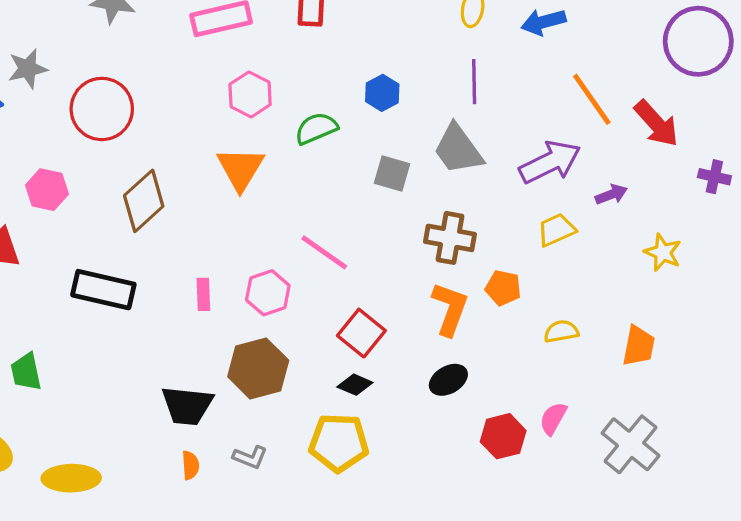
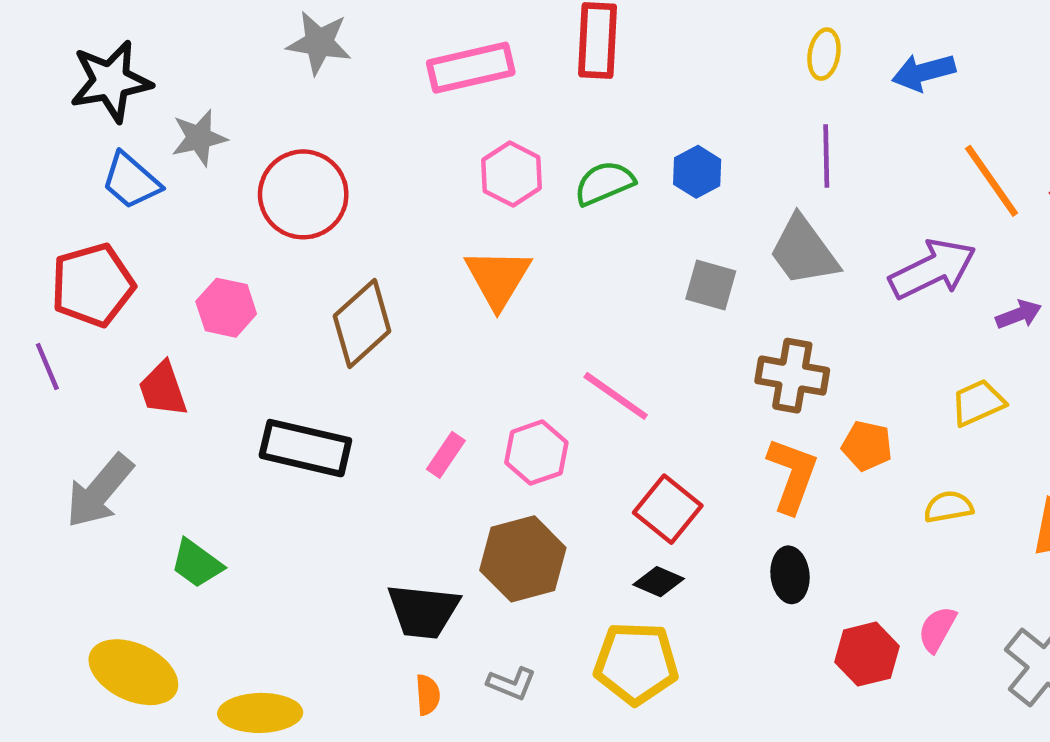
green semicircle: (316, 128) -> (604, 183), moved
yellow trapezoid: (556, 230) -> (978, 403), moved
pink rectangle: (203, 294) -> (446, 455), turned 36
green trapezoid: (26, 372) -> (197, 564), turned -42
black ellipse: (448, 380) -> (790, 575), turned -66

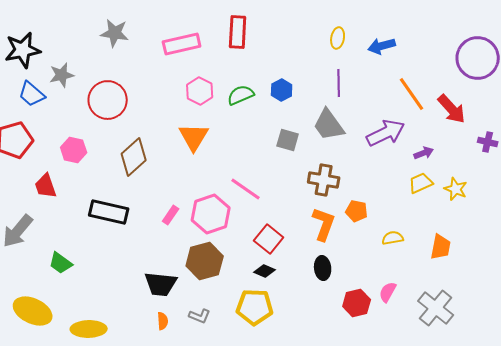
yellow trapezoid: (978, 403) -> (421, 183), moved
pink hexagon: (536, 453) -> (211, 214), size x1.4

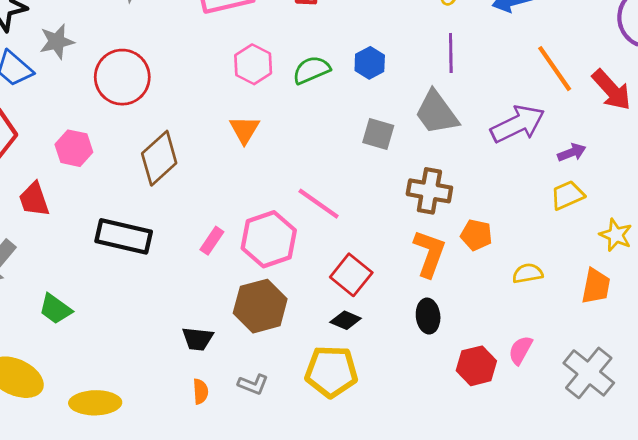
orange triangle: (194, 137) -> (245, 130), size x0.7
yellow star: (456, 189) -> (616, 235), moved
black trapezoid: (161, 284) -> (198, 339), size x0.7

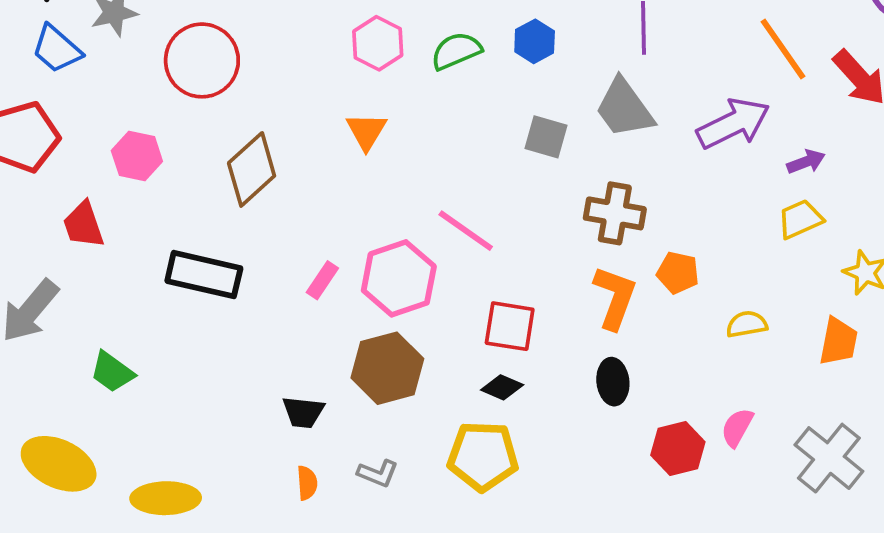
red square: (351, 275) -> (510, 326), turned -30

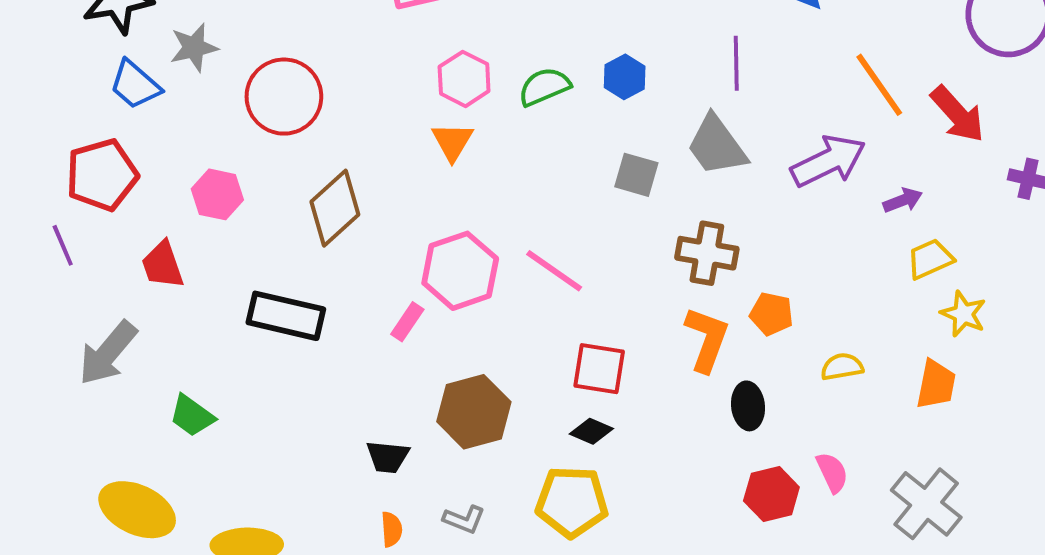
orange triangle: (366, 131) -> (452, 142), moved
yellow trapezoid: (800, 219) -> (930, 259), moved
pink hexagon: (399, 278) -> (460, 271), moved
black ellipse: (613, 382) -> (748, 406), moved
pink semicircle: (737, 427) -> (832, 472), turned 126

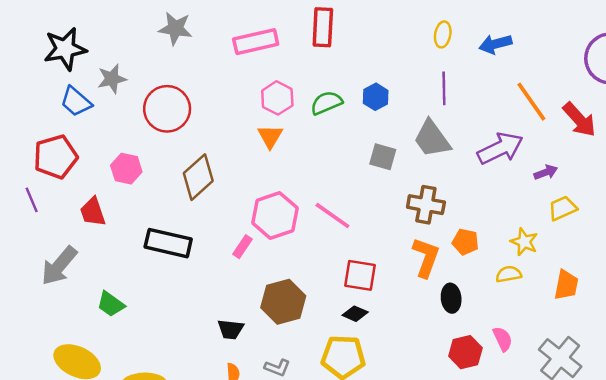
yellow star: (963, 314) -> (524, 242), moved

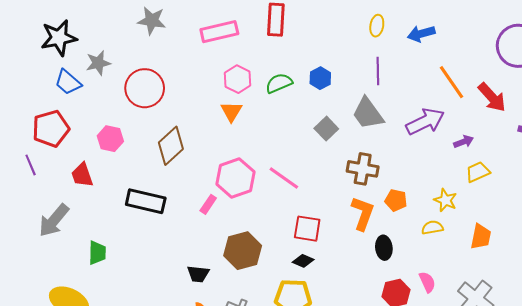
gray square: (383, 157) -> (326, 129), turned 30
green trapezoid: (111, 304) -> (97, 253), turned -125

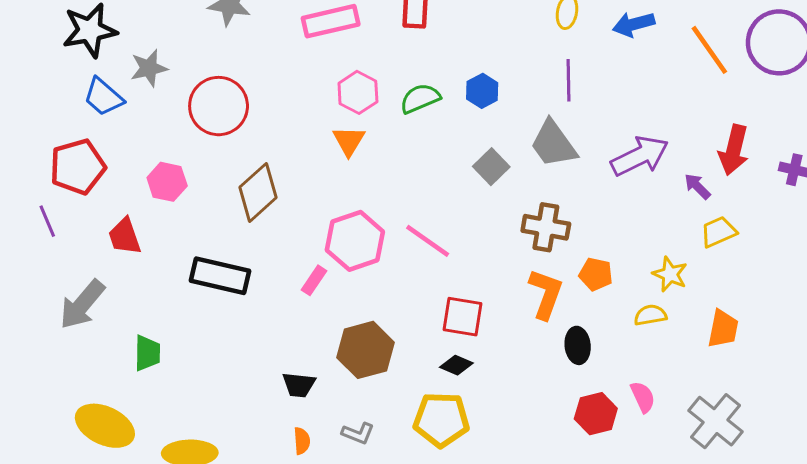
orange line: (452, 82) -> (709, 50), moved
red arrow: (492, 97) -> (734, 150), moved, turned 56
purple arrow: (464, 142) -> (697, 186), turned -114

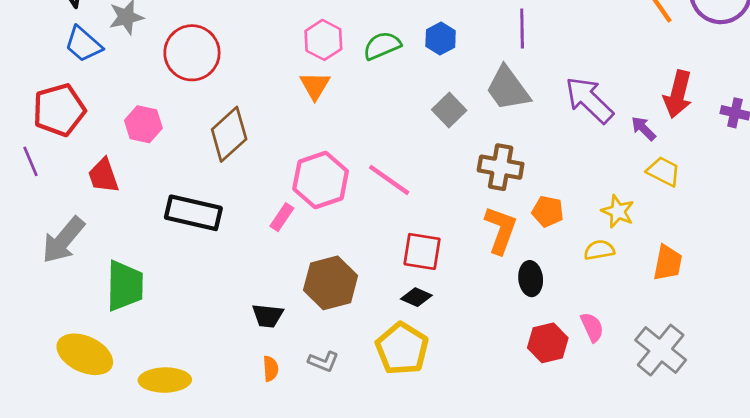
purple arrow: (640, 156) -> (589, 100), turned -110
yellow trapezoid: (719, 232) -> (663, 171), turned 51
green trapezoid: (147, 353) -> (125, 286), size x1.5
yellow pentagon: (441, 420) -> (402, 349), turned 30

